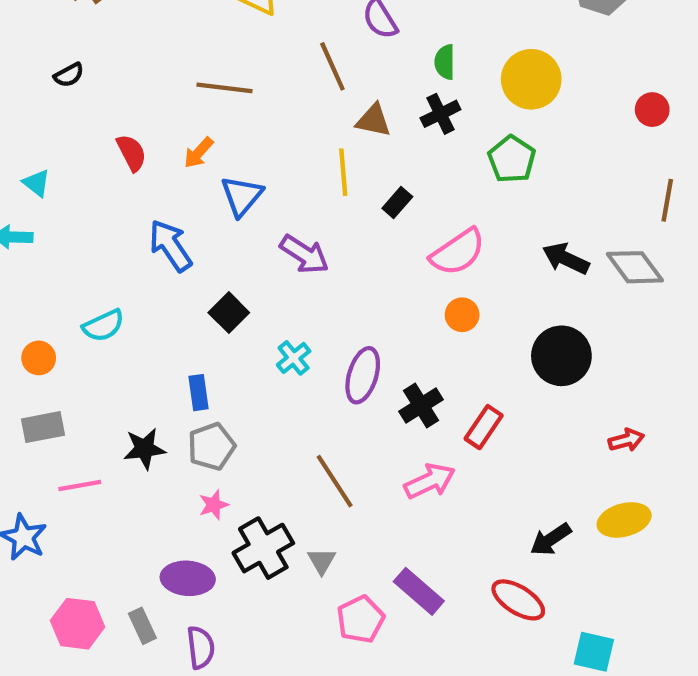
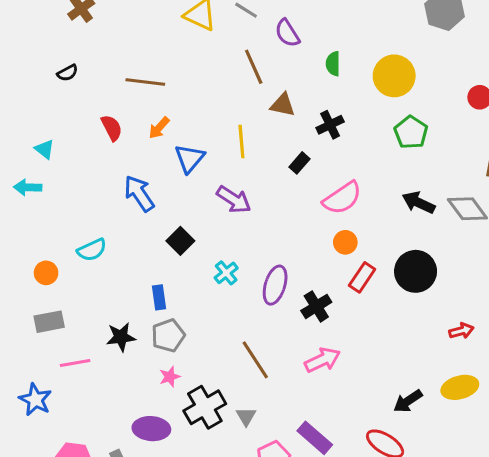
brown line: (224, 88) -> (145, 82), moved
black cross: (440, 114) -> (330, 125), moved
green pentagon: (512, 159) -> (411, 132), moved
yellow line: (343, 172) -> (241, 142), moved
red rectangle: (484, 427) -> (362, 277), moved

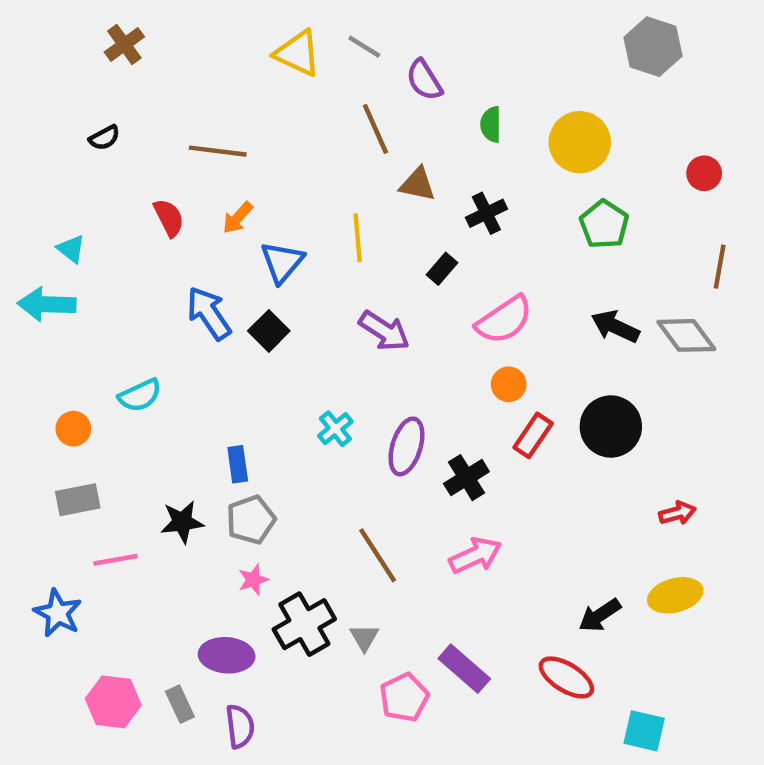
cyan arrow: (28, 187) -> (47, 304), size x1.4
purple arrow: (234, 200) -> (384, 331), moved
black square: (180, 241) -> (269, 331), moved

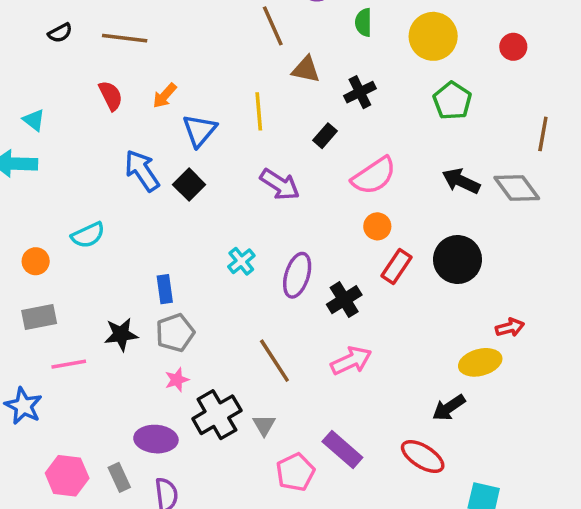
brown line: (218, 151) -> (125, 38), moved
red circle: (704, 173) -> (513, 47), moved
yellow ellipse: (675, 595) -> (480, 362), moved

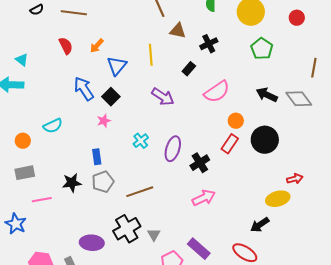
orange circle: (377, 226) -> (236, 121), moved
brown line: (274, 361) -> (140, 192), moved, turned -76
pink star: (177, 380) -> (104, 121), moved

